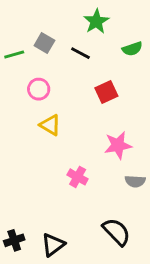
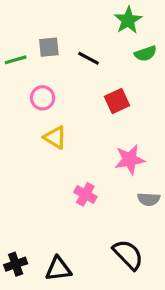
green star: (96, 21) -> (128, 20), moved
gray square: (44, 43) -> (49, 47), turned -36
black triangle: (53, 245) -> (58, 269), turned 30

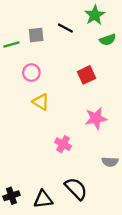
black line: (88, 58) -> (65, 28), moved
gray semicircle: (149, 199) -> (110, 162), moved
black semicircle: (128, 255) -> (76, 189), moved

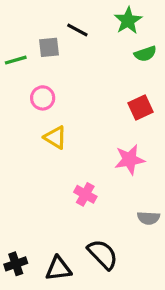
black line: (65, 28) -> (77, 30), moved
red square: (87, 75) -> (141, 107), moved

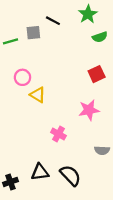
pink circle: (43, 98) -> (22, 77), moved
black triangle: (58, 269) -> (40, 172), moved

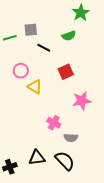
black line: (53, 21) -> (44, 48), moved
green semicircle: (100, 37) -> (69, 36), moved
red square: (97, 74) -> (66, 72), moved
gray semicircle: (102, 150) -> (71, 138), moved

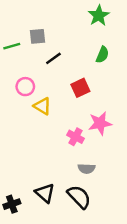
green semicircle: (69, 36) -> (102, 55), moved, turned -48
black line: (44, 48) -> (53, 58), turned -64
pink cross: (54, 123) -> (75, 137), moved
black triangle: (37, 158) -> (45, 193), turned 48

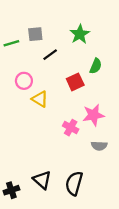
green star: (99, 16) -> (80, 34), moved
green semicircle: (102, 55) -> (96, 66), moved
gray semicircle: (86, 169) -> (99, 146), moved
black semicircle: (79, 197) -> (74, 183), turned -120

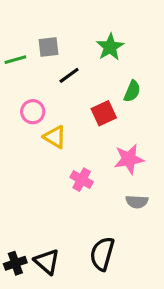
pink cross: (71, 128) -> (82, 180), moved
black triangle: (42, 180) -> (47, 262), moved

